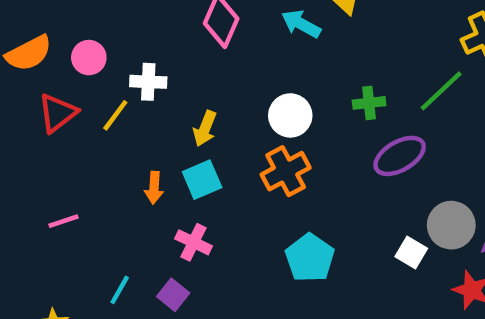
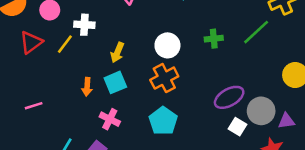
purple ellipse: (400, 156) -> (229, 97), moved
cyan pentagon: (310, 258) -> (163, 121), moved

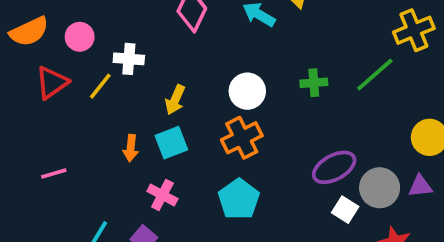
purple triangle: (286, 121) -> (420, 186), moved

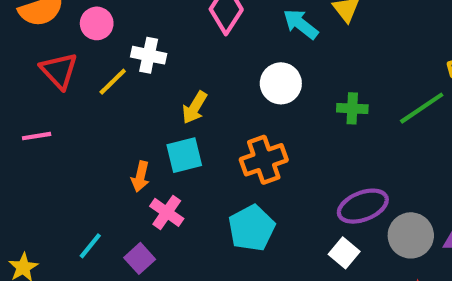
red triangle: (52, 83) -> (59, 71), turned -45
white circle: (247, 91) -> (281, 83), moved
orange arrow: (131, 148) -> (140, 176), moved
pink line: (54, 174) -> (37, 136), moved
white square: (345, 210) -> (344, 253), moved

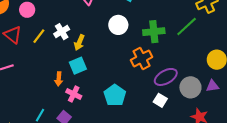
white cross: (149, 55) -> (62, 32), moved, turned -35
green cross: (352, 108) -> (154, 32), size x1.5
orange cross: (264, 160) -> (142, 58), moved

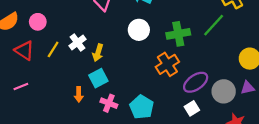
pink cross: (74, 94) -> (109, 103), moved
white square: (160, 100) -> (192, 108), turned 32

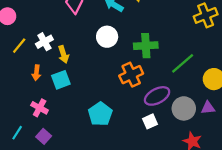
green line: (214, 25) -> (183, 63), moved
yellow arrow: (98, 53) -> (63, 54), turned -42
orange arrow: (79, 94) -> (36, 73), moved
pink cross: (109, 103) -> (40, 108), moved

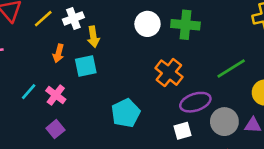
green cross: (146, 46) -> (185, 25), moved
orange cross: (131, 75) -> (169, 73), turned -35
cyan line: (17, 133) -> (29, 92), moved

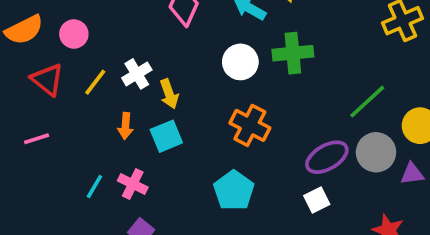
orange cross: (169, 73) -> (250, 125), moved
gray circle: (224, 122) -> (376, 152), moved

